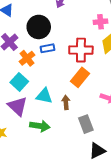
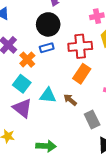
black circle: (39, 27) -> (48, 24), moved
brown arrow: (66, 102) -> (70, 100), turned -40
green arrow: (40, 126) -> (46, 146), moved

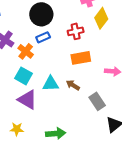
red cross: (80, 46) -> (76, 31), size x0.7
orange rectangle: (82, 74) -> (81, 58), turned 54

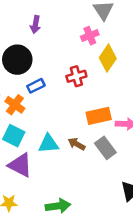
black circle: (41, 14) -> (17, 60), moved
orange rectangle: (81, 58) -> (99, 116), moved
gray rectangle: (97, 101) -> (105, 148), moved

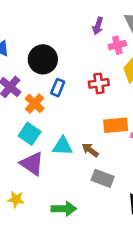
purple arrow: (36, 25) -> (98, 26), moved
blue rectangle: (36, 86) -> (58, 88), turned -48
gray rectangle: (105, 148) -> (103, 178), moved, turned -40

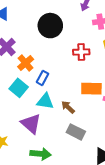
black circle: (43, 59) -> (50, 26), moved
blue rectangle: (58, 88) -> (42, 78), moved
purple triangle: (32, 164) -> (31, 124), moved

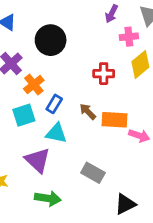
black circle: (50, 26) -> (51, 40), moved
cyan square: (19, 88) -> (24, 115), turned 30
brown arrow: (68, 107) -> (88, 111), moved

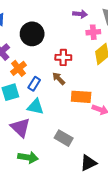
purple arrow: (112, 14) -> (80, 14), turned -112
red cross: (104, 74) -> (63, 57), moved
brown arrow: (88, 111) -> (59, 79), moved

